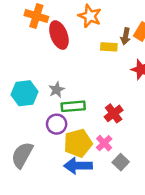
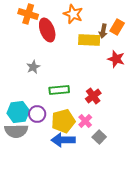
yellow rectangle: (109, 47) -> (89, 40), size x1.5
gray star: (57, 90) -> (33, 67), moved
cyan hexagon: (25, 93) -> (18, 112), moved
purple circle: (57, 124) -> (37, 114), moved
gray semicircle: (22, 155) -> (16, 131), turned -120

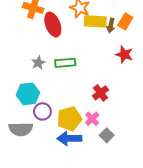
yellow rectangle: (89, 40) -> (95, 21), moved
green rectangle: (59, 90) -> (65, 63), moved
cyan hexagon: (18, 112) -> (28, 94), moved

